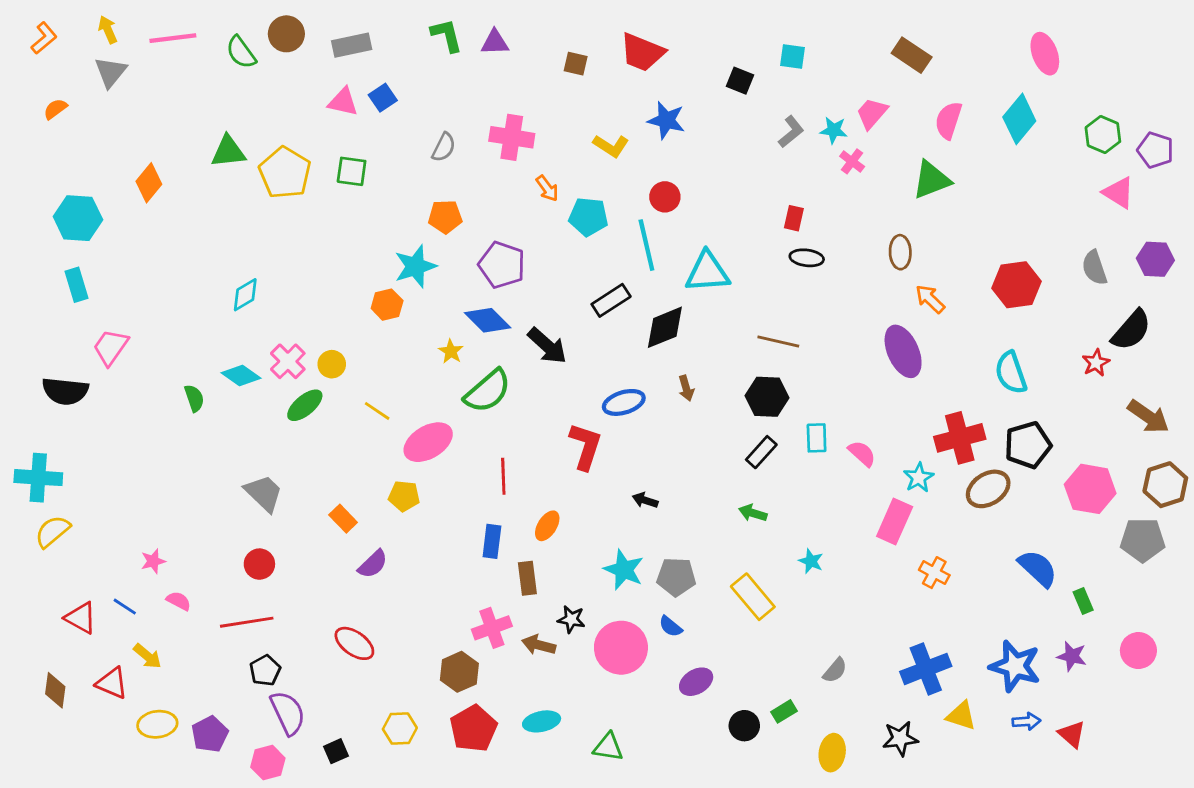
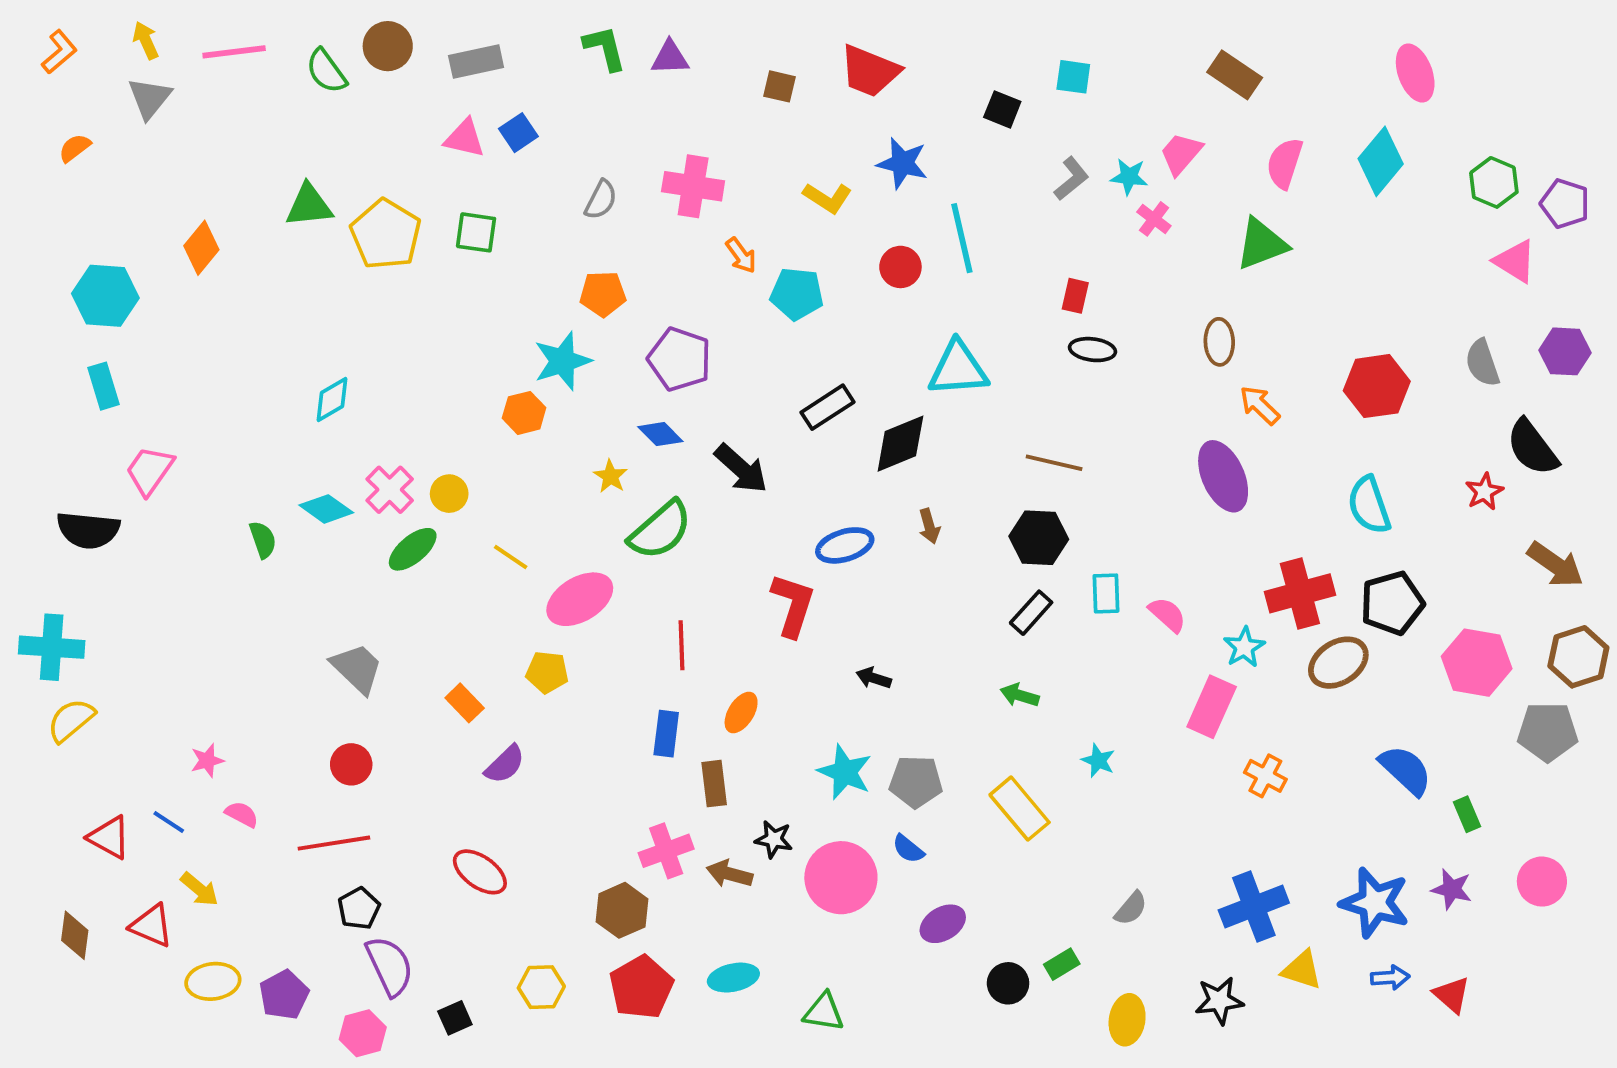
cyan line: (646, 245) -> (962, 238), moved
blue diamond: (488, 320) -> (660, 434), size x0.7
black semicircle: (1131, 330) -> (1532, 447), turned 102

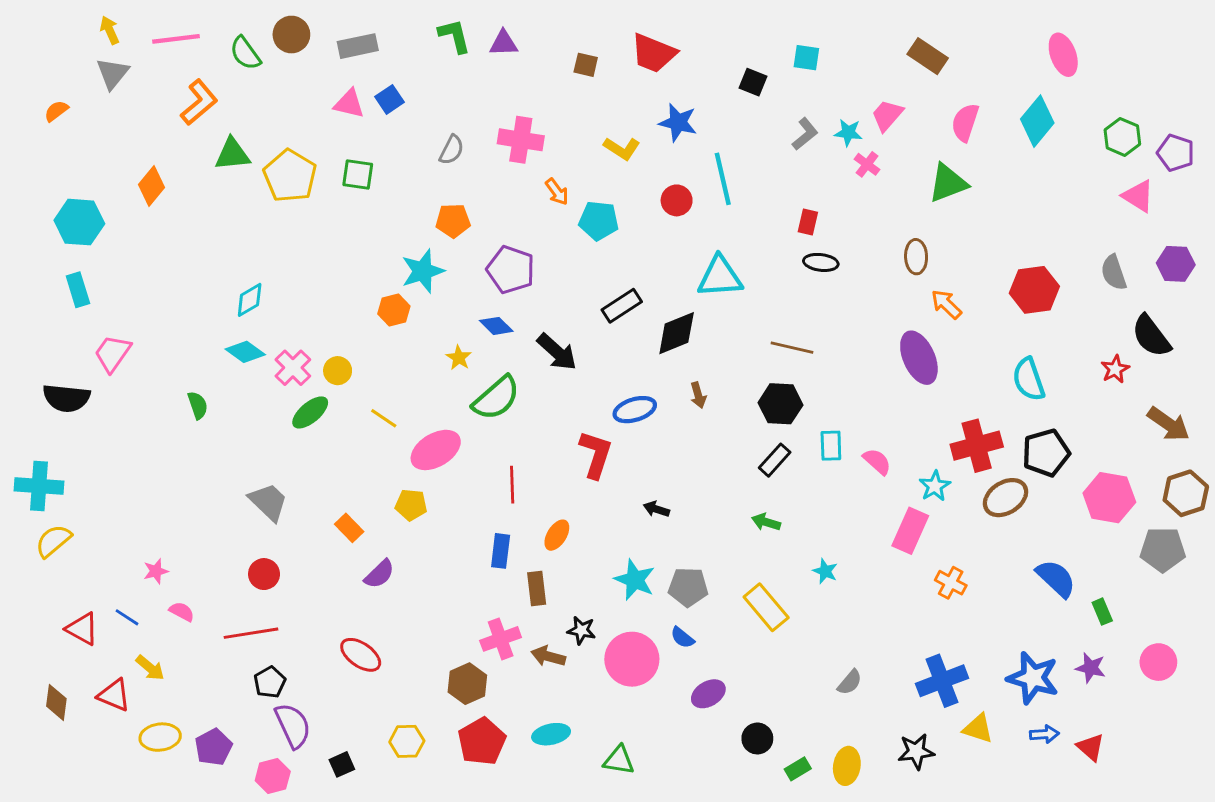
orange L-shape: (59, 52) -> (199, 102), moved, size x1.4
cyan diamond: (326, 509) -> (245, 352), moved
green rectangle: (1062, 964) -> (798, 769), moved

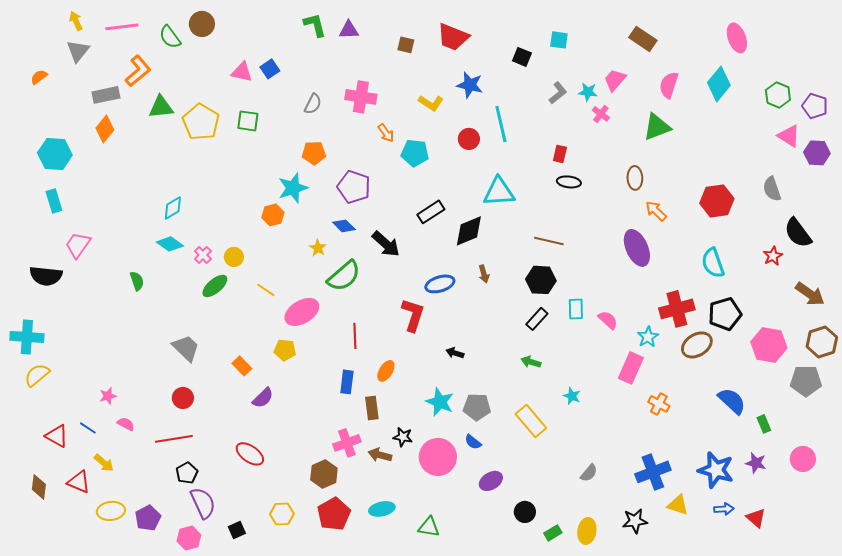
gray rectangle: (358, 46) -> (106, 95), moved
purple hexagon: (1176, 264) -> (817, 153), moved
pink cross: (293, 368) -> (203, 255), size x0.7

